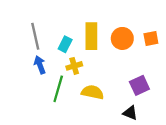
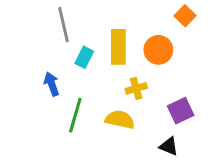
gray line: (35, 36) -> (63, 25), moved
orange square: (151, 38) -> (185, 16), moved, turned -35
yellow cross: (74, 66) -> (136, 88), moved

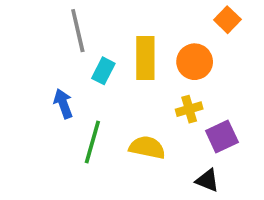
yellow cross: (136, 88) -> (189, 109), moved

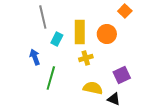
yellow cross: (189, 109) -> (86, 58), moved
yellow semicircle: (147, 147) -> (93, 88), moved

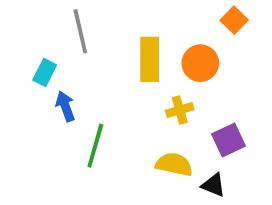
cyan rectangle: (57, 39) -> (45, 73), moved
yellow cross: (86, 58) -> (180, 110), moved

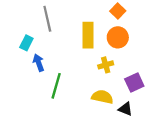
orange square: (234, 20) -> (118, 11), moved

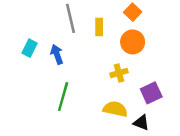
gray line: (47, 19) -> (71, 18), moved
yellow rectangle: (88, 35) -> (99, 27), moved, size x0.6
blue arrow: (39, 63) -> (57, 54), moved

